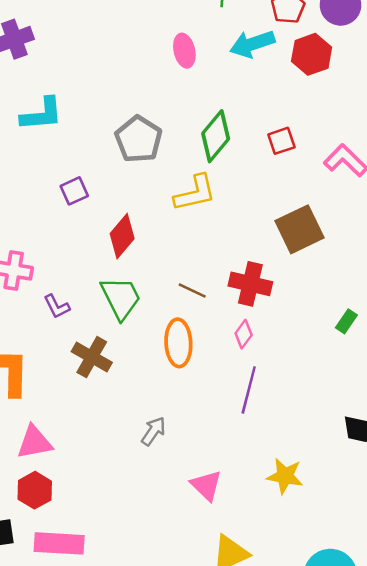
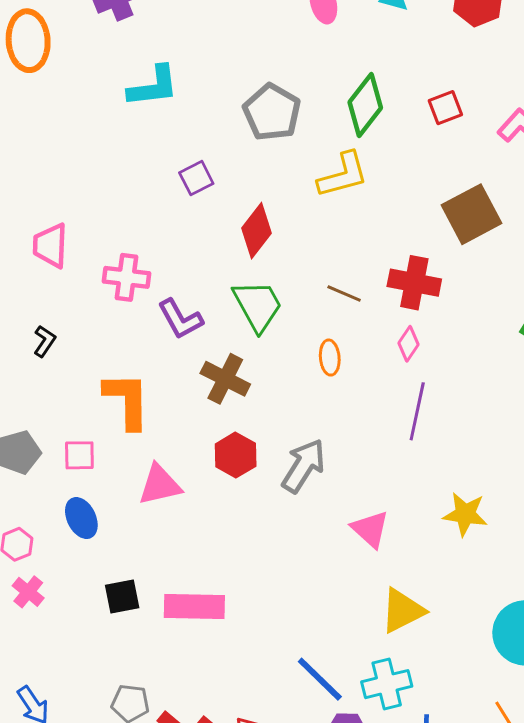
purple L-shape: (57, 306) -> (180, 319), size x1.4
orange ellipse: (178, 343) -> (330, 358), size x0.6
gray arrow: (153, 431) -> (304, 466), size x1.5
red hexagon: (35, 490) -> (236, 455), moved

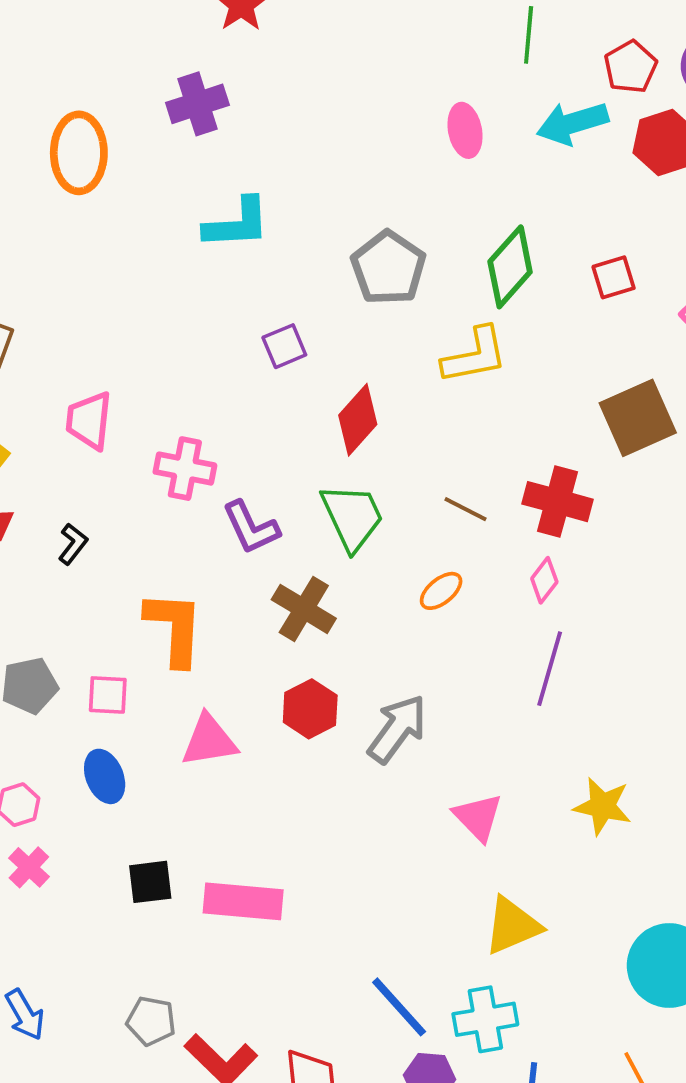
orange ellipse: (330, 358) -> (441, 591), turned 52

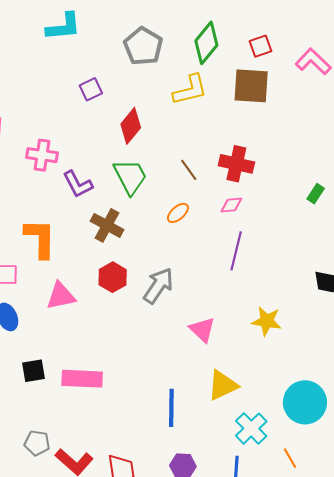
brown square: (638, 418) -> (251, 86), moved, turned 30
brown line: (465, 509) -> (189, 170), turned 30
pink diamond: (544, 580) -> (231, 205), turned 50
blue line: (399, 1007) -> (171, 408), moved, turned 45
cyan cross: (485, 1019) -> (251, 429), moved, turned -32

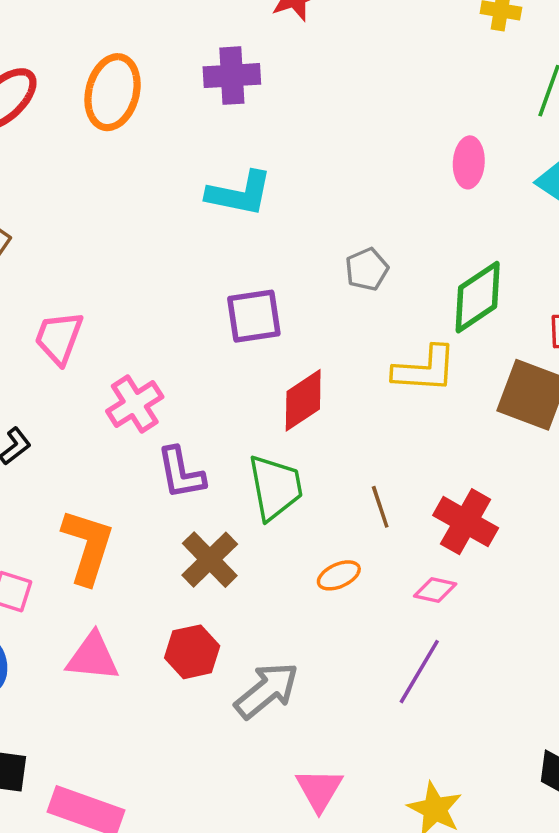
gray pentagon: (143, 46) -> (367, 269), size x0.6
purple square: (91, 89) -> (254, 316), size x1.4
pink cross: (42, 155) -> (135, 404), turned 32

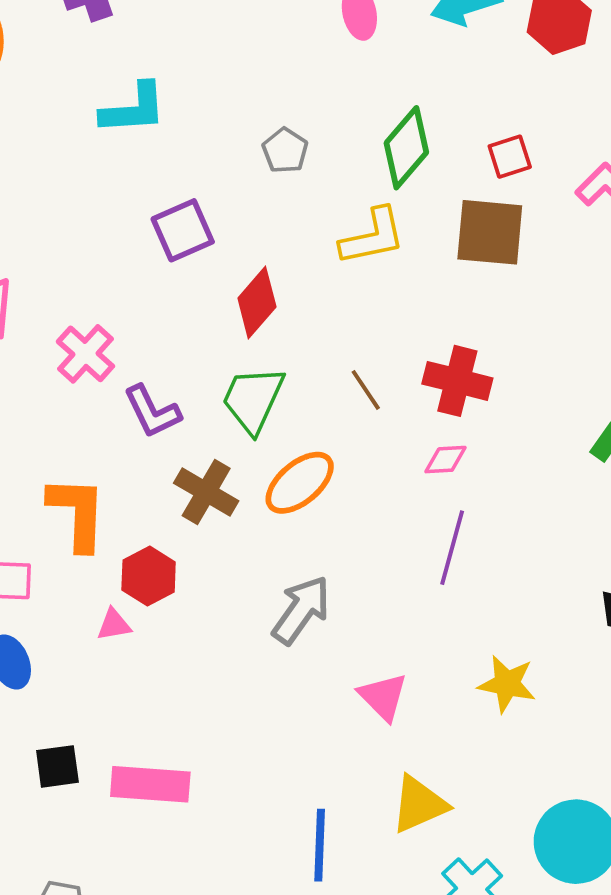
green trapezoid: (275, 487) -> (253, 400), turned -130
orange ellipse: (339, 575) -> (300, 483), moved, size x1.6
red hexagon: (192, 652) -> (149, 576), moved
pink triangle: (93, 657) -> (114, 625), size x0.6

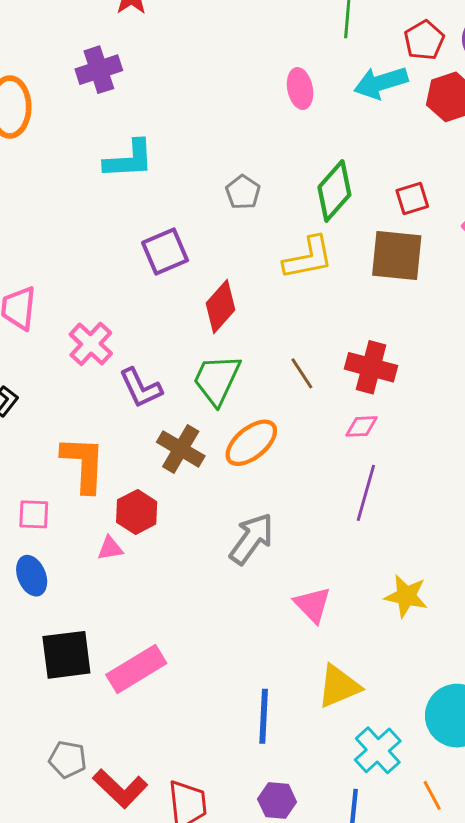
black square: (57, 766) -> (66, 655), size x1.5
pink rectangle: (150, 784) -> (136, 669), turned -36

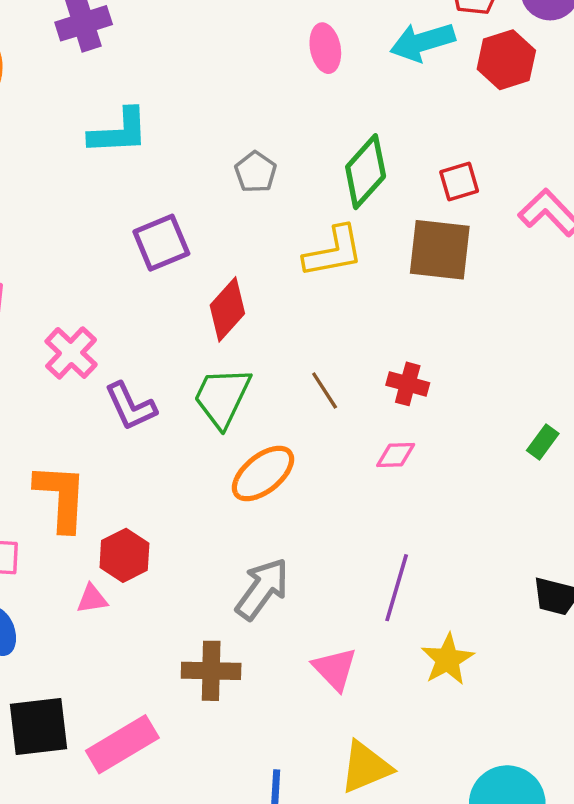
red cross: (371, 367) -> (408, 384), size x0.7
brown cross: (181, 449) -> (211, 671), moved, turned -30
purple line: (366, 493) -> (397, 588), moved
yellow star: (406, 596) -> (447, 659), turned 30

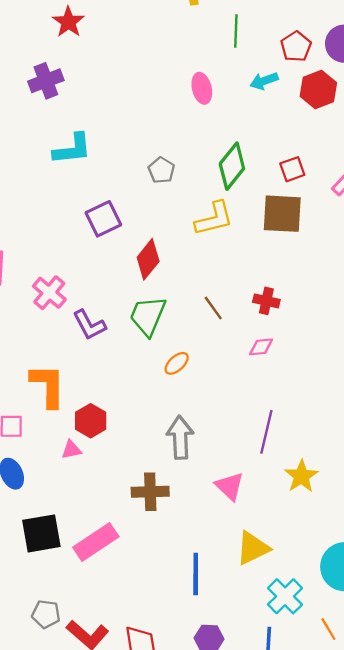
cyan arrow: (422, 42) -> (264, 81), size x0.7
orange ellipse: (263, 473) -> (177, 363), size x0.6
gray arrow: (262, 589) -> (180, 437), turned -36

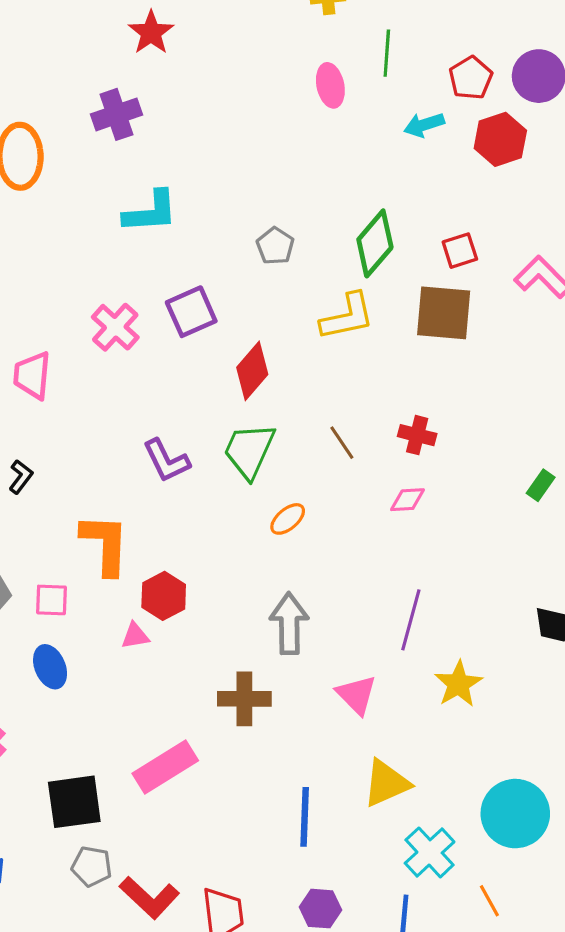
pink ellipse: (202, 88) -> (330, 85), moved
pink cross: (49, 293) -> (115, 327), moved
black square: (41, 533) -> (74, 802), moved

